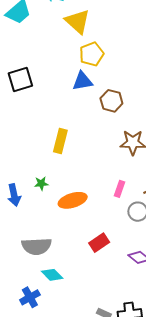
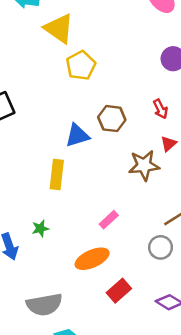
blue triangle: (82, 81) -> (77, 135), moved
pink rectangle: (119, 189) -> (109, 220), moved, turned 35
orange ellipse: (73, 200) -> (92, 259), moved

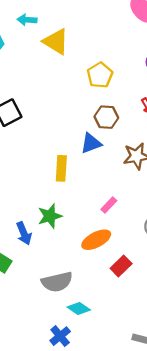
yellow pentagon: (81, 65) -> (100, 75), moved
blue triangle: (77, 135) -> (91, 143), moved
green star: (40, 229) -> (50, 216), size x1.6

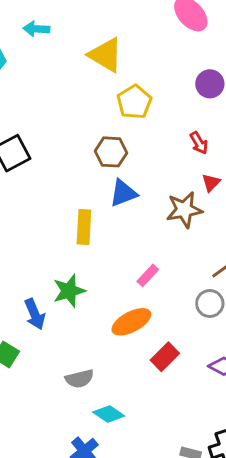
yellow triangle: (56, 42) -> (106, 55), moved
brown hexagon: (106, 117) -> (111, 152), moved
gray semicircle: (57, 282) -> (80, 379), size x0.7

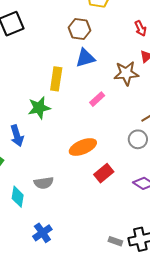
pink rectangle: (148, 275) -> (97, 99), moved
green star: (69, 291) -> (39, 108), moved
cyan diamond: (109, 414) -> (18, 197), moved, turned 60

